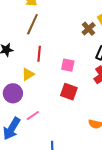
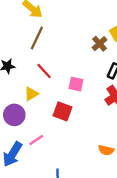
red line: (39, 54) -> (44, 71), turned -49
red square: (69, 92) -> (62, 111), moved

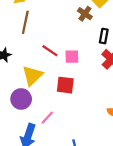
red line: (44, 71) -> (50, 51), moved
yellow triangle: (31, 94) -> (32, 76), size x1.5

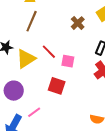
brown cross: (85, 14) -> (78, 23), moved
yellow triangle: (32, 76) -> (26, 59), moved

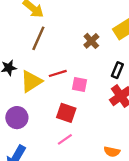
red line: (49, 52) -> (58, 73), turned -63
pink line: (34, 112) -> (65, 139), moved

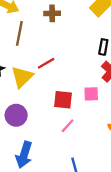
brown cross: (91, 41) -> (52, 13), moved, turned -35
pink square: (79, 85) -> (91, 94), moved

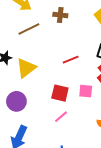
brown line: (19, 33) -> (29, 29), turned 45
red line: (46, 63) -> (71, 60), moved

